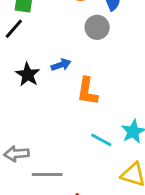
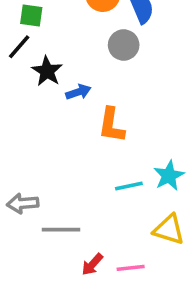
black star: (28, 75) -> (47, 71), moved
cyan line: (101, 140) -> (129, 186), turned -40

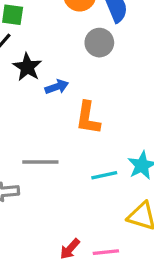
gray line: (61, 230) -> (40, 162), moved

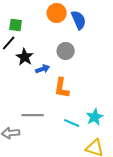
gray circle: (99, 43) -> (66, 51), moved
cyan line: (104, 175) -> (72, 123), turned 35

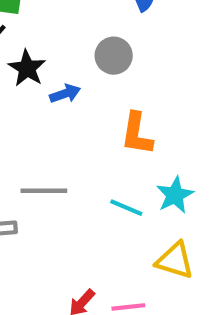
orange L-shape: (62, 88) -> (137, 134), moved

